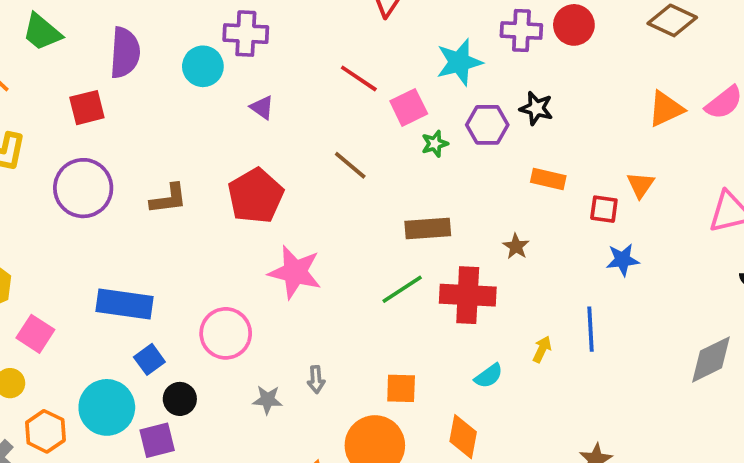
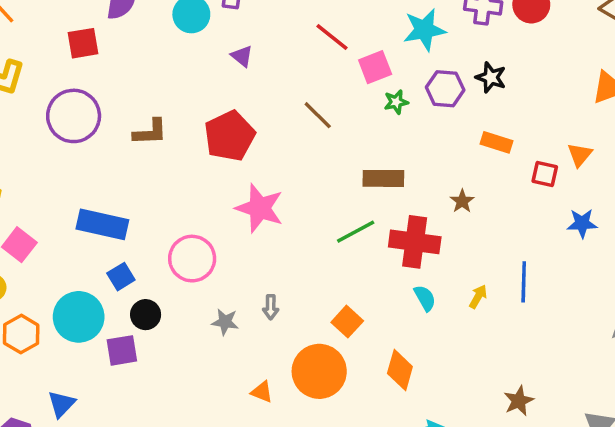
blue star: (623, 260) -> (582, 223), moved
cyan semicircle: (489, 376) -> (425, 298), moved, turned -88
orange square: (401, 388) -> (347, 322), turned 36

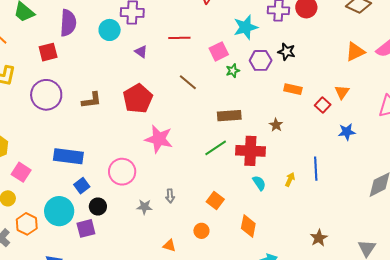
red line: (332, 37) -> (179, 38), moved, turned -35
red square: (545, 174) -> (323, 105), turned 35
orange circle: (319, 371) -> (201, 231), size x0.5

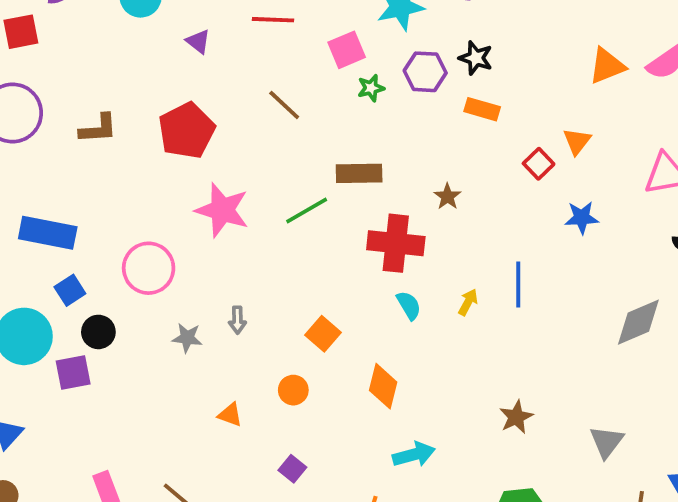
orange rectangle: (293, 89) -> (482, 109), moved
green line: (216, 148) -> (307, 211), moved

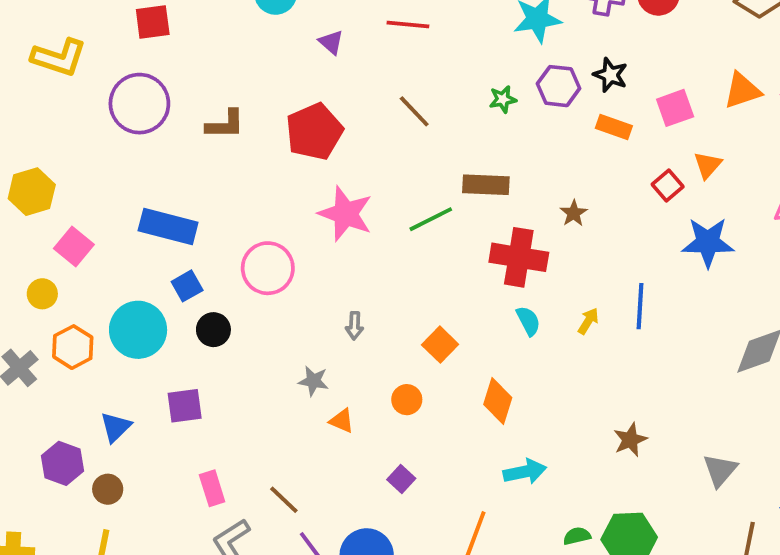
pink square: (347, 50) -> (675, 108), moved
blue star: (582, 218) -> (708, 242), size x1.5
gray star: (187, 338) -> (313, 381), moved
purple square: (73, 372) -> (185, 406), moved

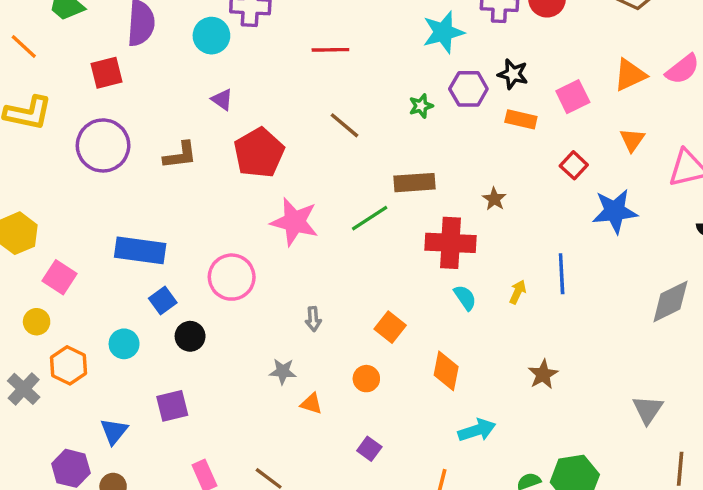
purple triangle: (331, 42) -> (222, 99), moved
orange triangle: (708, 165) -> (632, 140), moved
cyan circle: (138, 330) -> (124, 344), size x0.6
brown star: (630, 440) -> (543, 374), moved

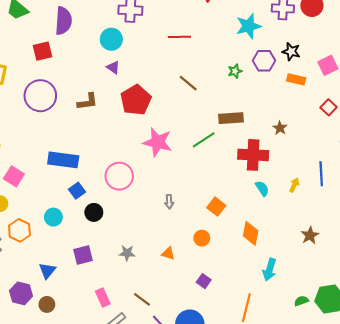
cyan circle: (211, 36) -> (111, 39), moved
gray star: (283, 371) -> (127, 253), moved
cyan arrow: (477, 430) -> (269, 270), turned 125

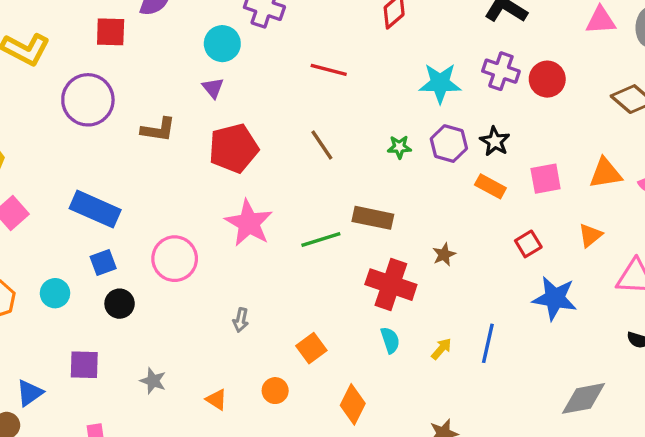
blue triangle: (47, 271) -> (30, 393), moved

